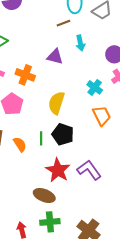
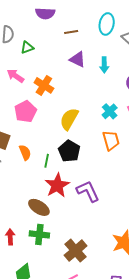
brown line: (63, 23) -> (71, 32), moved
purple triangle: (55, 57) -> (78, 59), moved
green line: (41, 138) -> (47, 161), moved

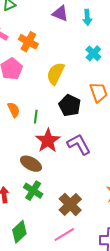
cyan cross: (110, 111) -> (93, 53), moved
black pentagon: (69, 151) -> (70, 105), moved
green cross: (39, 234) -> (33, 191), turned 30

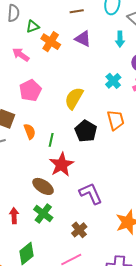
cyan arrow: (87, 17) -> (120, 39), moved
orange cross: (28, 42) -> (51, 42), moved
purple L-shape: (79, 144) -> (91, 194), moved
brown cross: (70, 204) -> (79, 230), size x0.7

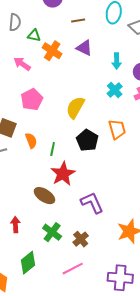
green triangle: (33, 26) -> (34, 36), turned 32
cyan arrow: (120, 39) -> (117, 61), moved
green cross: (43, 214) -> (52, 232), moved

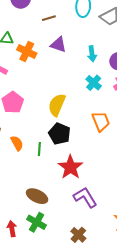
black pentagon: (87, 140) -> (59, 134), moved
red star: (63, 174) -> (70, 167), moved
green cross: (52, 232) -> (37, 222), moved

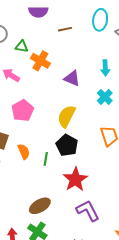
purple triangle: (58, 45) -> (72, 78), moved
brown ellipse: (37, 196) -> (40, 206), turned -60

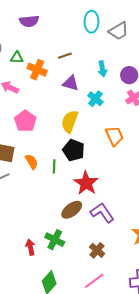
brown line: (65, 29) -> (65, 56), moved
cyan cross: (105, 97) -> (95, 99), moved
brown ellipse: (40, 206) -> (72, 210), moved

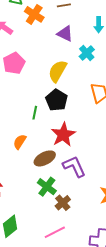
orange semicircle: (32, 162) -> (20, 142), moved, turned -126
green cross: (55, 240) -> (47, 187), moved

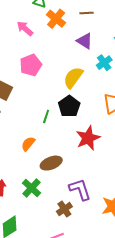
red star: (63, 135) -> (88, 138), moved
purple L-shape: (74, 166) -> (80, 189), moved
green cross: (47, 187) -> (32, 188), moved

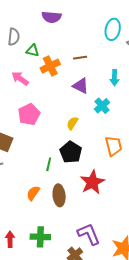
orange cross: (56, 19) -> (50, 66), turned 30
yellow semicircle: (73, 78) -> (72, 123), size x0.6
brown ellipse: (51, 163) -> (59, 195), moved, turned -70
green cross: (32, 188) -> (40, 237), turned -36

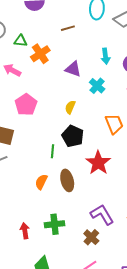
brown line: (80, 58) -> (68, 28), moved

